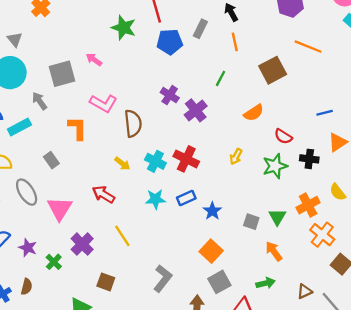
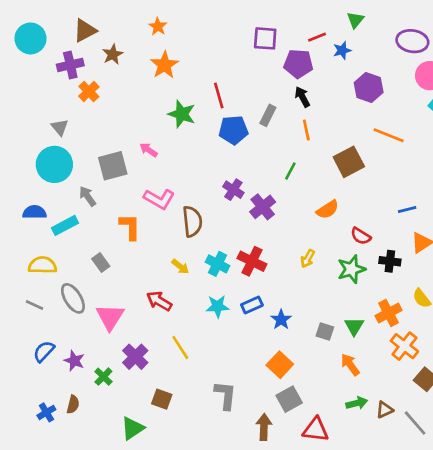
gray L-shape: (163, 278) -> (225, 395), turned -32
green arrow: (265, 283) -> (357, 403), moved

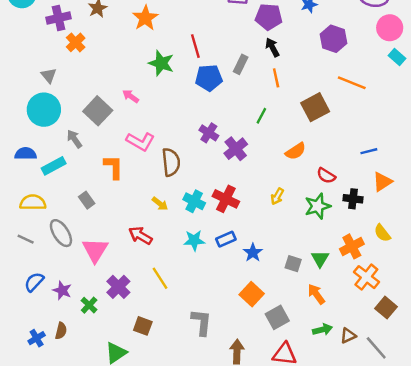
gray square: (113, 166) -> (98, 111), turned -32
gray square: (289, 399) -> (277, 317), moved

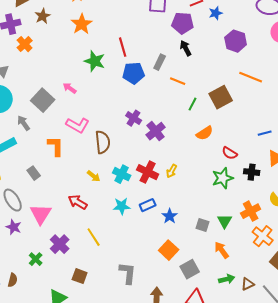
orange line: (276, 78) -> (178, 81), moved, turned -56
green line: (261, 116) -> (193, 104), moved
yellow arrow: (277, 196) -> (172, 171), moved
purple star: (62, 290) -> (14, 227), moved

